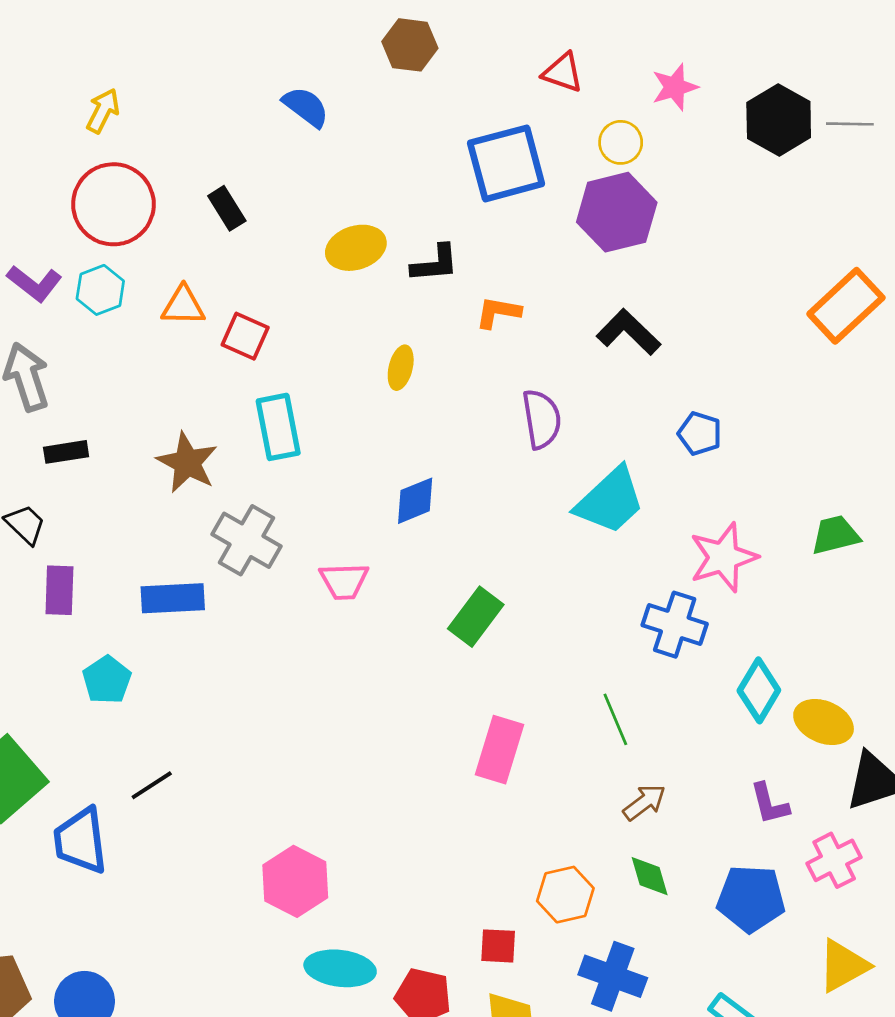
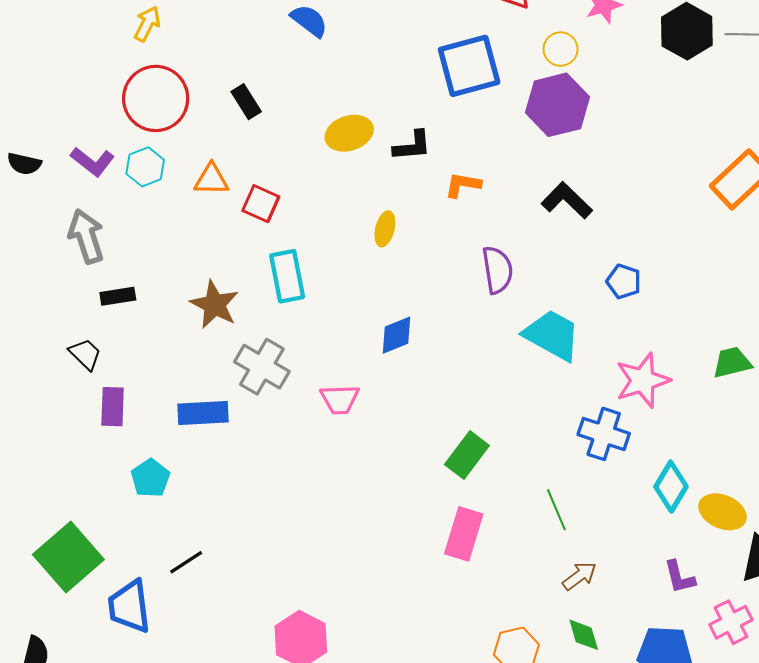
cyan trapezoid: (610, 501) -> (552, 335), turned -108
green rectangle: (476, 617) -> (467, 455), moved

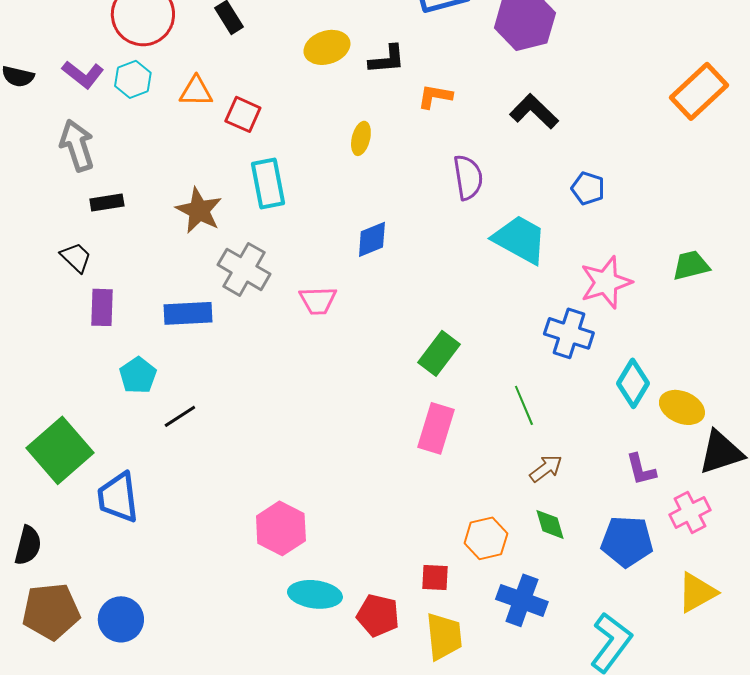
black line: (186, 562) -> (180, 416), moved

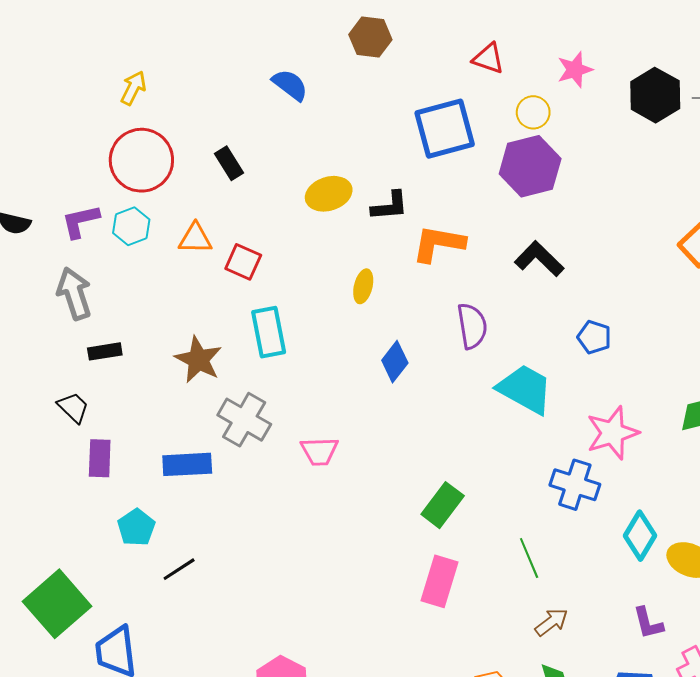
purple L-shape: (83, 74) -> (80, 221), turned 129
orange L-shape: (435, 96) -> (439, 244), size x1.5
blue diamond: (372, 239) -> (395, 362), moved, turned -30

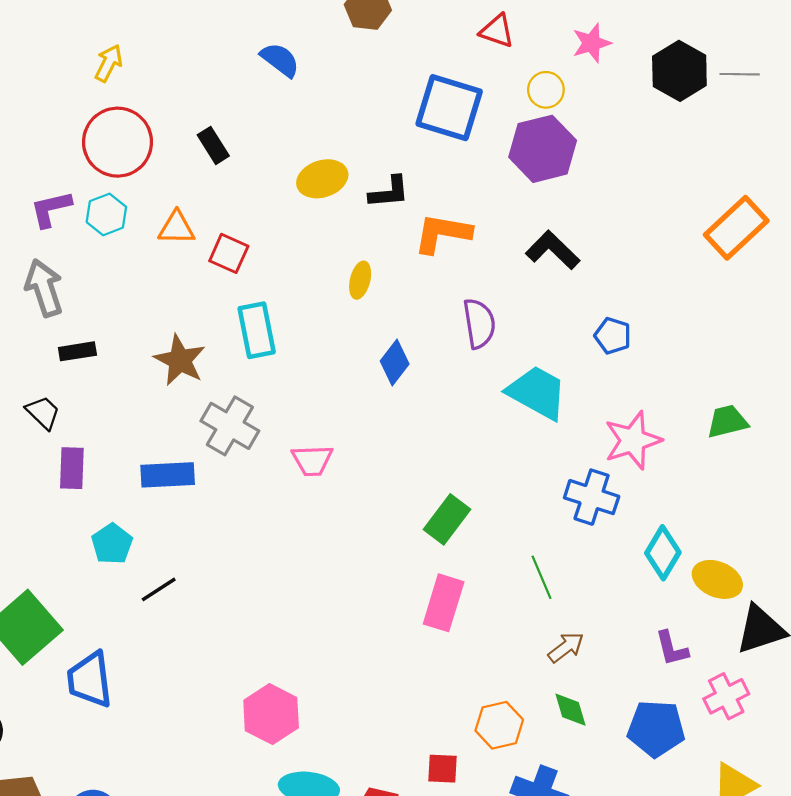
blue square: (445, 129) -> (449, 108), turned 32

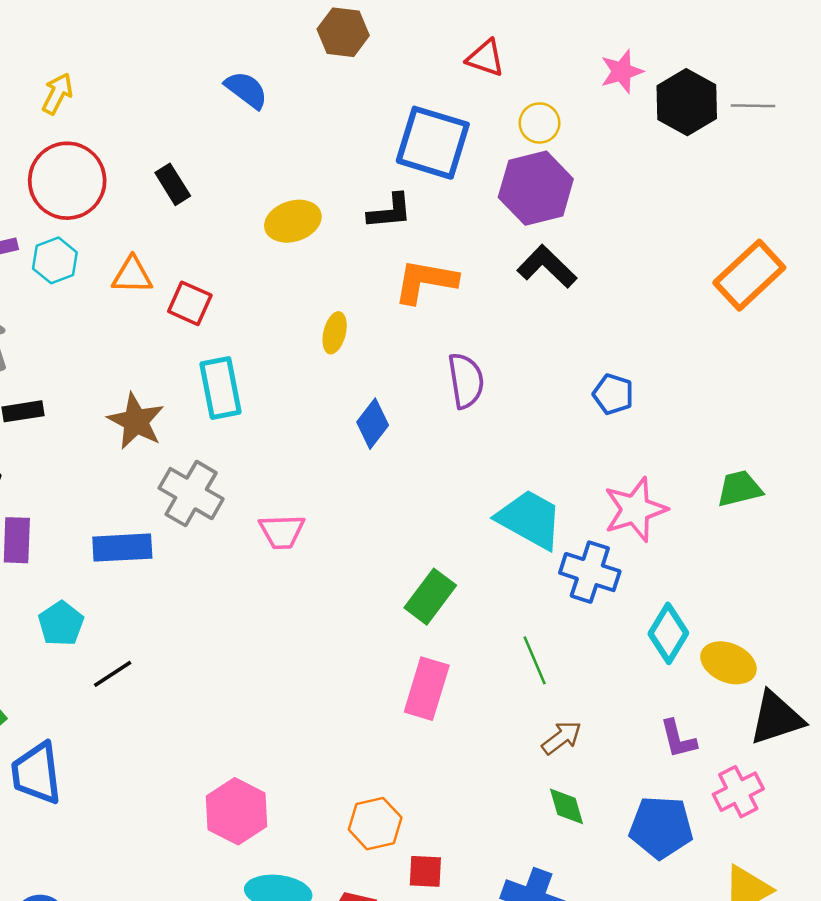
pink star: (592, 43) -> (622, 71), moved
black L-shape: (389, 192) -> (390, 211), moved
black L-shape: (553, 250) -> (547, 267), moved
cyan trapezoid: (537, 392) -> (530, 519), moved
orange hexagon: (499, 725) -> (375, 824), moved

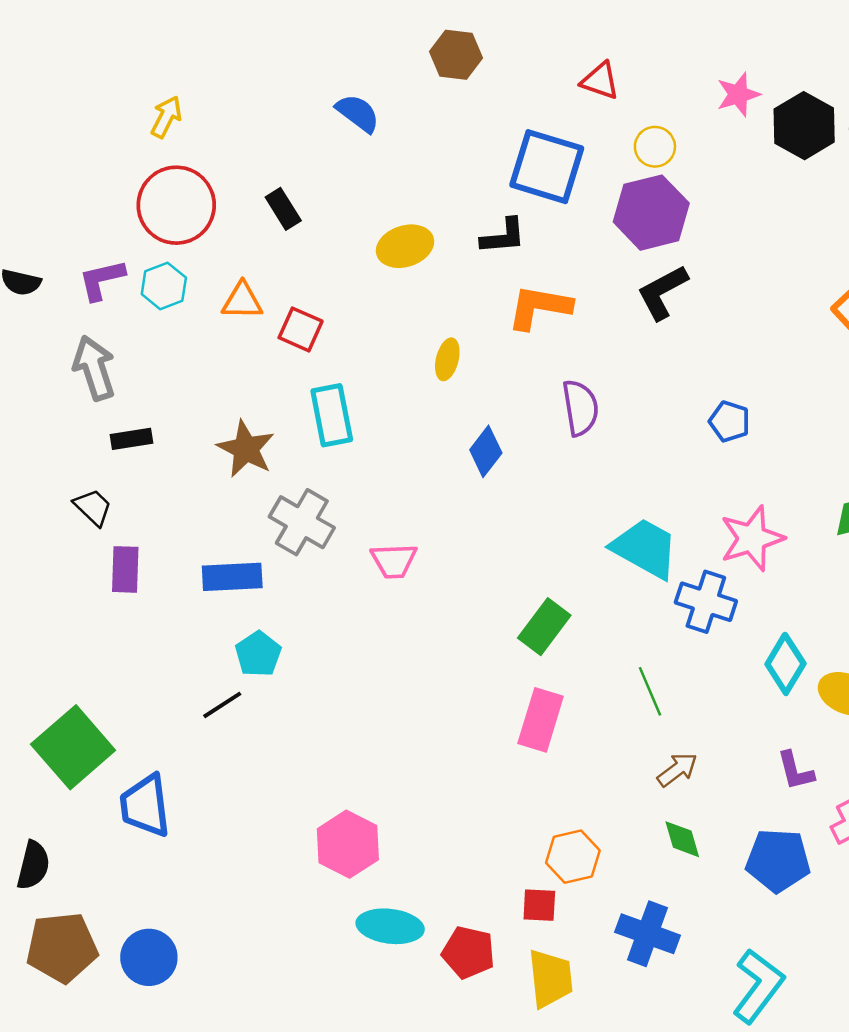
black L-shape: (547, 267) -> (662, 292), turned -72
cyan pentagon: (61, 624) -> (258, 654), moved
orange hexagon: (375, 824) -> (573, 857), moved

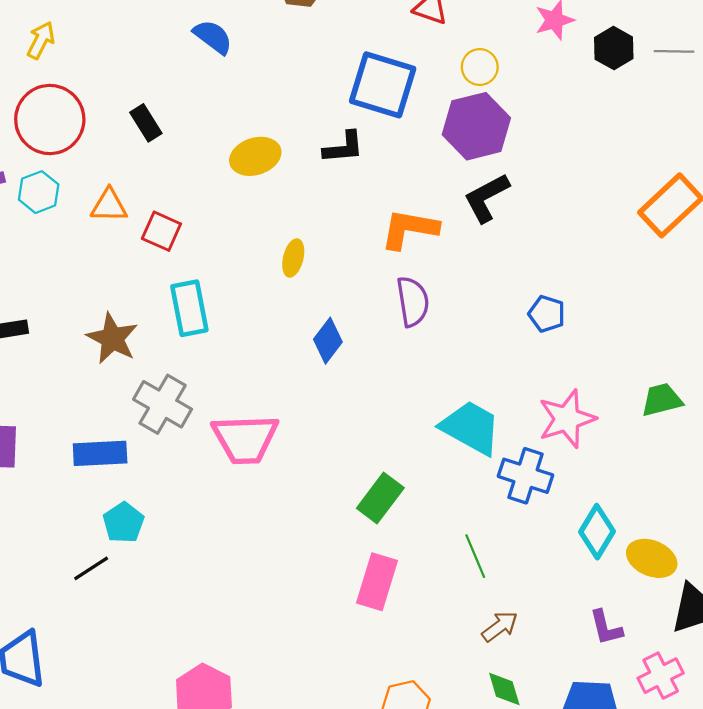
black hexagon: (804, 126) -> (614, 48), size x0.7
orange L-shape: (539, 307) -> (409, 229), moved
pink trapezoid: (394, 561) -> (245, 439), size x1.6

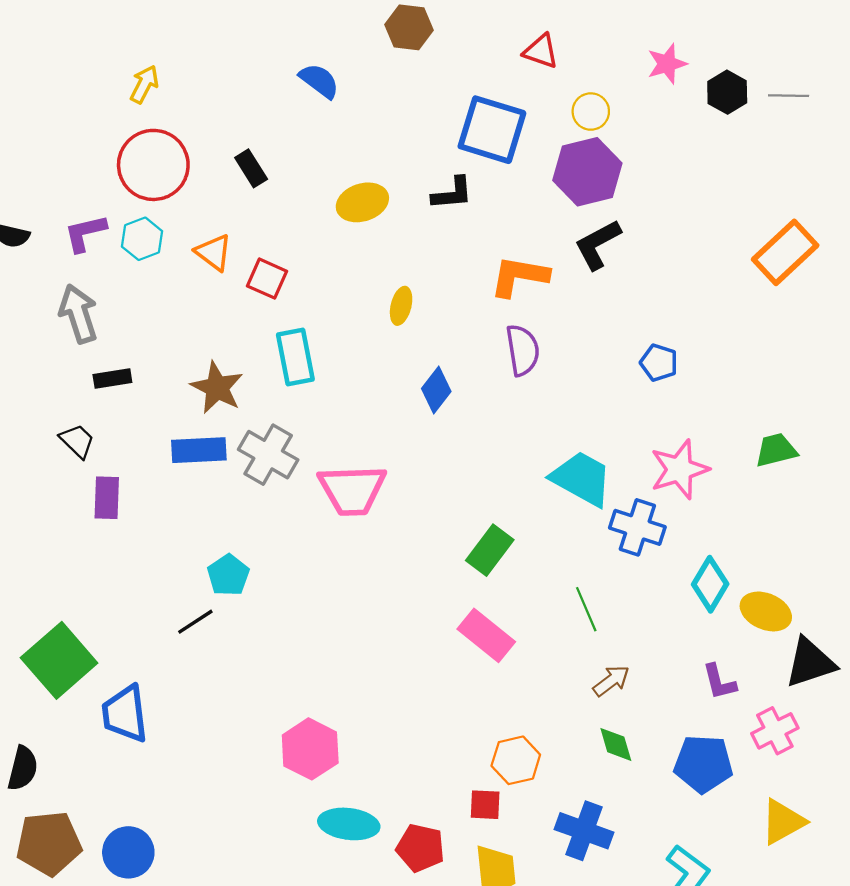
orange triangle: (109, 205) -> (214, 252), turned 36
blue rectangle: (100, 453) -> (199, 450), moved
pink rectangle: (377, 582) -> (486, 635), turned -68

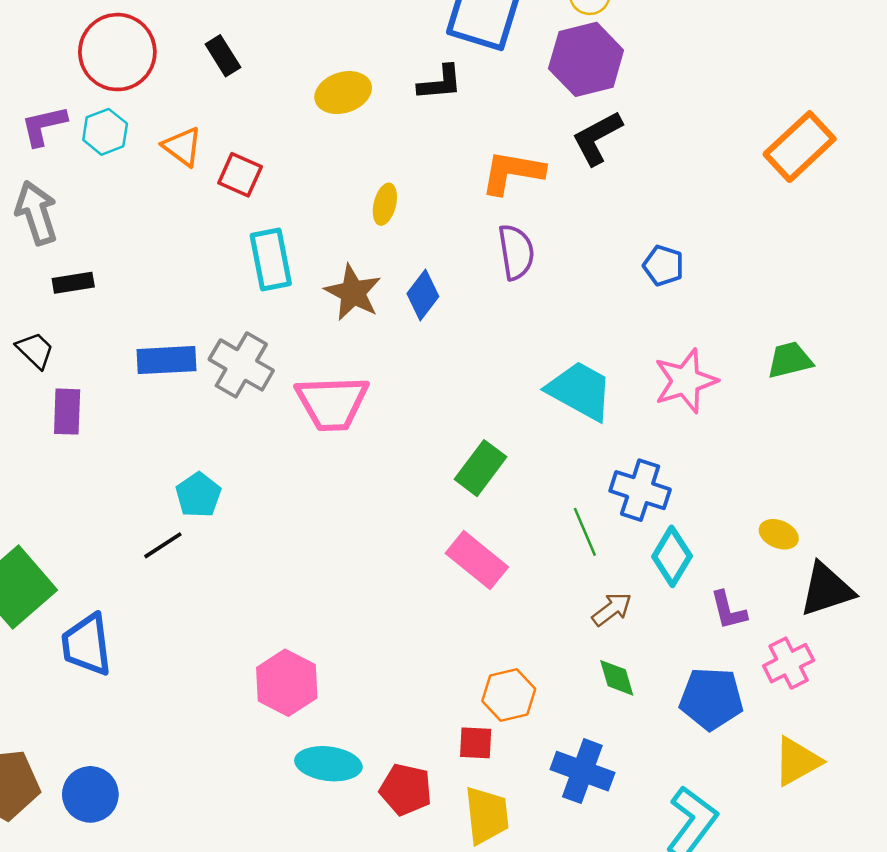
brown star: (217, 388) -> (353, 293), moved
blue cross: (637, 527) -> (640, 490), moved
cyan diamond: (710, 584) -> (672, 556), moved
yellow ellipse: (766, 611) -> (779, 534), size x0.7

